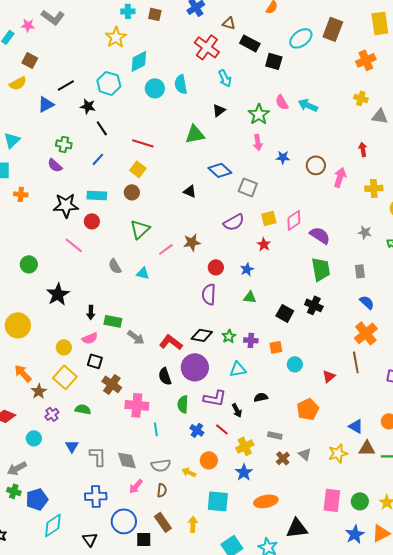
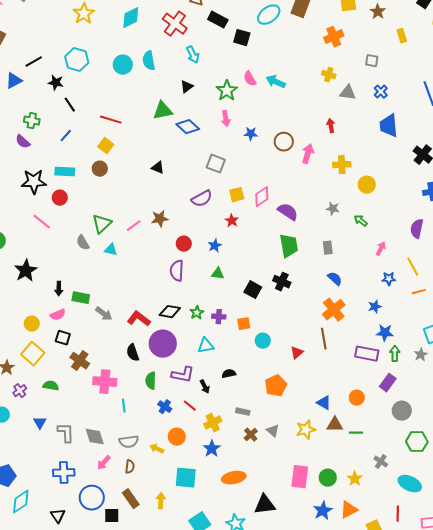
cyan diamond: (139, 61) -> (131, 18), moved
blue diamond: (220, 170) -> (188, 127), moved
green triangle: (140, 229) -> (102, 224), moved

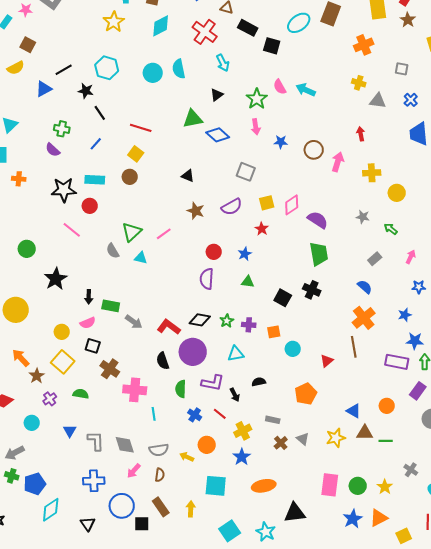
brown star: (160, 219) -> (196, 211), moved, turned 30
gray rectangle: (328, 248) -> (375, 259), moved, turned 56

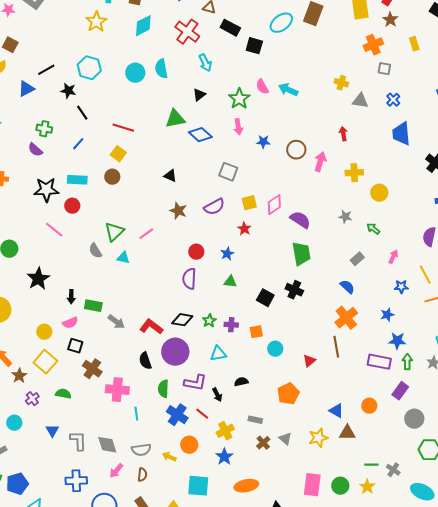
orange cross: (364, 45) -> (373, 45), moved
blue cross: (195, 415) -> (177, 415), size x1.5
green line: (386, 441) -> (371, 465), moved

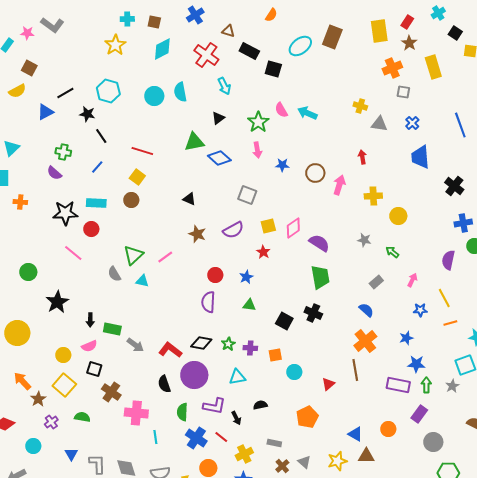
yellow rectangle: (414, 44) -> (433, 67), size x1.6

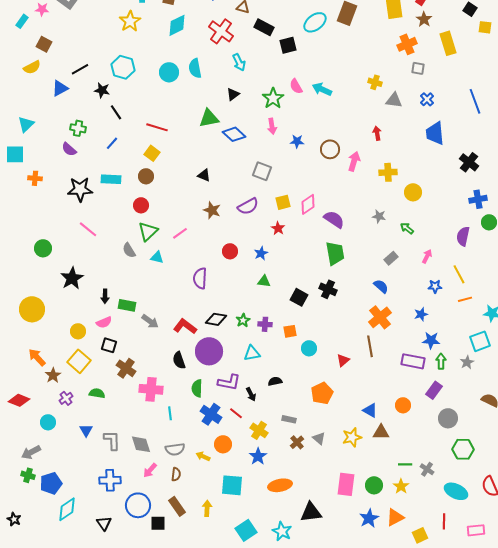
black square: (273, 69) -> (288, 45), turned -30
red circle: (91, 229) -> (141, 205), moved
purple semicircle: (208, 302) -> (200, 278), moved
yellow cross: (244, 454) -> (259, 430), turned -30

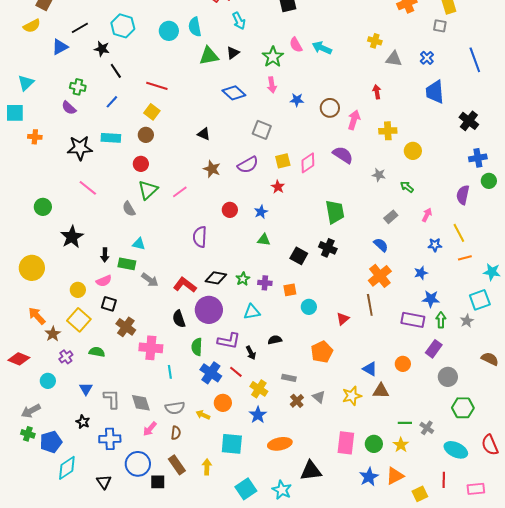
gray square: (418, 68) -> (440, 26), moved
green triangle: (209, 118) -> (209, 56), moved
purple semicircle: (334, 219) -> (343, 155), moved
cyan triangle: (157, 257) -> (139, 244), moved
black star: (14, 519) -> (83, 422), moved

